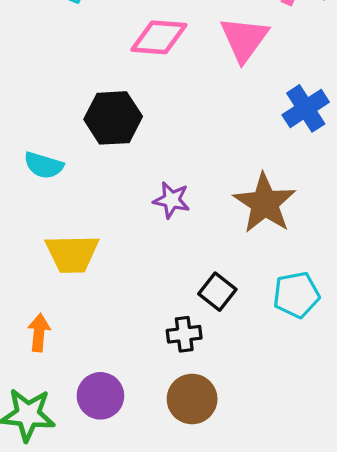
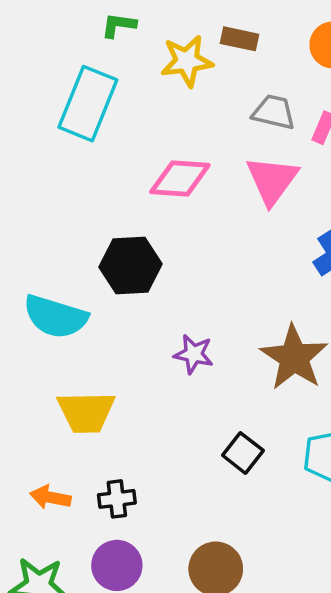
cyan semicircle: (44, 165) -> (56, 317), size x1.5
orange arrow: (39, 333) -> (50, 497), turned -84
black cross: (184, 334) -> (117, 499), moved

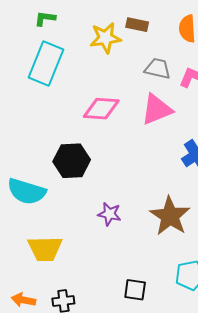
green L-shape: (119, 25) -> (45, 18), moved
pink triangle: (272, 180) -> (157, 110), turned 32
black square: (243, 453) -> (135, 290), moved, turned -30

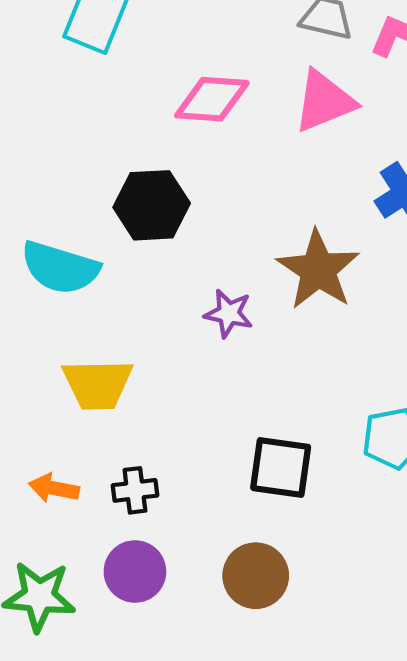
brown star: (170, 216) -> (318, 270), moved
black square: (135, 290) -> (281, 467), size x1.4

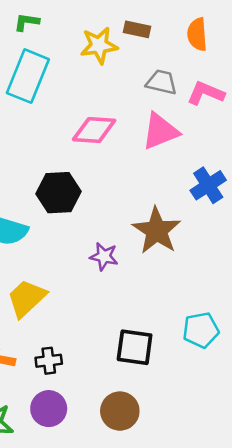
yellow trapezoid: (98, 384) -> (27, 298), turned 138

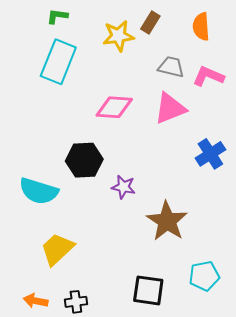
brown rectangle: (137, 29) -> (150, 22), turned -70
brown star: (157, 231) -> (167, 221), moved
purple star: (104, 256) -> (124, 187), moved

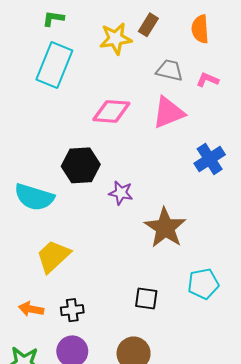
pink L-shape: (208, 76) -> (208, 80), size x0.7
black square: (148, 290) -> (146, 299), size x0.7

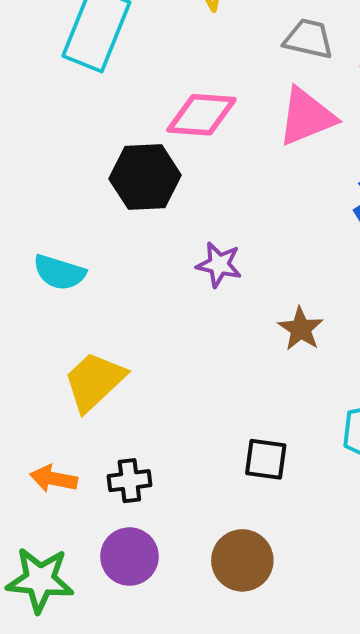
black hexagon: (81, 165) -> (145, 177), moved
cyan semicircle: (34, 197) -> (59, 272), size x0.7
brown star: (165, 228) -> (301, 329), size x0.6

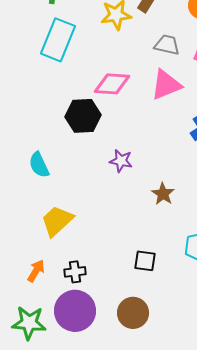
cyan semicircle: (59, 272) -> (39, 165), turned 48
orange arrow: (54, 479) -> (36, 271), turned 110
purple circle: (129, 557) -> (75, 311), size x1.4

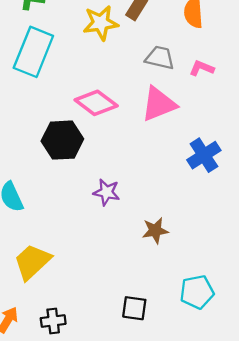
pink diamond: (112, 84) -> (96, 103), turned 33
brown star: (163, 194) -> (155, 231), turned 30

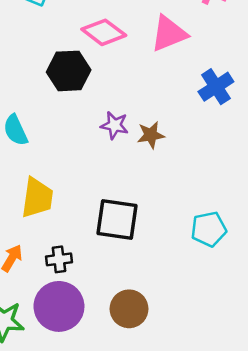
brown star: (155, 231) -> (151, 135), moved
yellow trapezoid: (32, 262) -> (37, 198), turned 141
black square: (134, 308) -> (117, 219), moved, size x1.6

